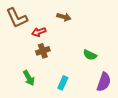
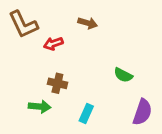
brown cross: (43, 51) -> (57, 83), moved, turned 32
green arrow: (29, 78) -> (40, 107), turned -56

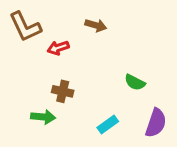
cyan rectangle: (86, 113) -> (108, 124), moved, turned 30

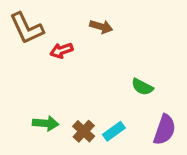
brown cross: (63, 91) -> (84, 131), moved, turned 30

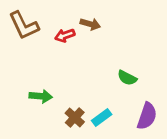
red arrow: (61, 50) -> (65, 35), moved
green arrow: (46, 123) -> (41, 96), moved

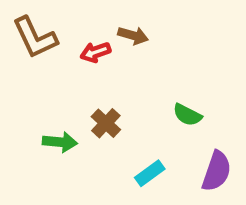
brown cross: (75, 118) -> (106, 123), moved

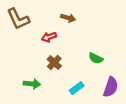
red arrow: (95, 52) -> (49, 37), moved
green arrow: (60, 142) -> (32, 84), moved

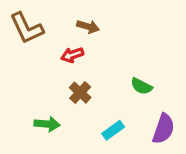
brown arrow: (68, 18) -> (88, 27), moved

